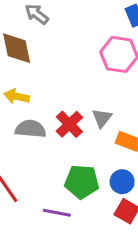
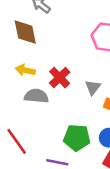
red cross: (69, 124) -> (60, 78), moved

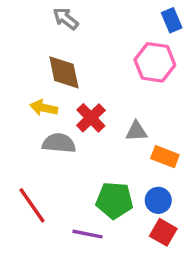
brown diamond: (25, 32) -> (64, 72), moved
gray triangle: (93, 87) -> (136, 131), turned 49

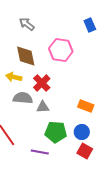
pink hexagon: (155, 62) -> (61, 50), moved
gray triangle: (136, 131) -> (43, 107), moved

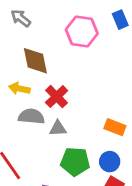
gray arrow: (27, 24) -> (21, 18), moved
pink hexagon: (61, 50) -> (82, 31), moved

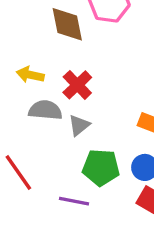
brown diamond: (35, 61) -> (67, 24), moved
gray triangle: (58, 128) -> (79, 125), turned -36

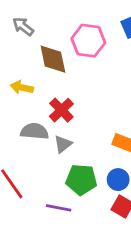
yellow arrow: (30, 75) -> (22, 87), moved

